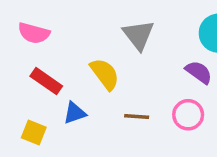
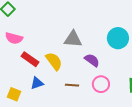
gray triangle: (138, 35) -> (73, 39), turned -48
purple semicircle: (199, 72) -> (92, 60), moved
red rectangle: (46, 81) -> (30, 59), moved

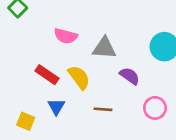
pink semicircle: (14, 38) -> (66, 36), moved
blue triangle: (37, 83) -> (56, 107), turned -40
pink circle: (101, 84) -> (155, 108), moved

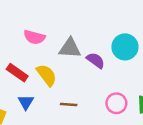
purple semicircle: (130, 76) -> (96, 60), moved

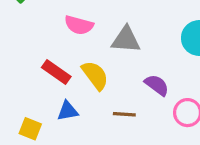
purple semicircle: (96, 60) -> (157, 85), moved
blue triangle: (26, 102) -> (68, 111), turned 49

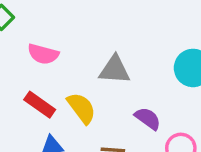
pink semicircle: (79, 25) -> (43, 54), moved

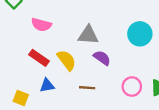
purple semicircle: (148, 119) -> (102, 58), moved

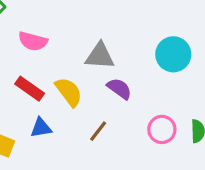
brown line: (87, 88) -> (98, 131), turned -56

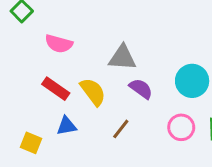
cyan circle: (173, 54) -> (192, 81), moved

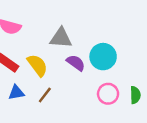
cyan circle: (192, 81) -> (103, 57), moved
brown line: (121, 129) -> (45, 95), moved

